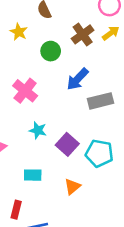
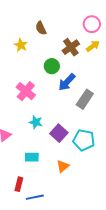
green circle: (51, 51) -> (52, 66), moved
gray rectangle: (100, 101) -> (85, 99), turned -42

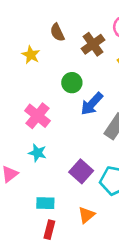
brown cross: (71, 47) -> (93, 44), moved
cyan star: (36, 122) -> (37, 153), moved
red rectangle: (19, 184) -> (49, 230), moved

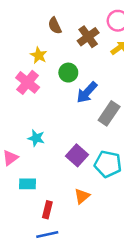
yellow star: (31, 55) -> (39, 55), moved
pink cross: (37, 116) -> (28, 82), moved
cyan rectangle: (45, 203) -> (28, 184), moved

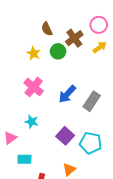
green circle: (68, 73) -> (58, 51), moved
pink cross: (28, 82) -> (34, 87), moved
blue arrow: (87, 92) -> (67, 94), moved

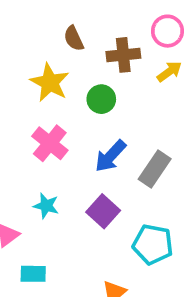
brown cross: (74, 38) -> (123, 55), turned 30
green circle: (58, 51) -> (101, 99), moved
yellow star: (34, 53) -> (50, 83), size x1.5
purple square: (65, 136) -> (103, 211), moved

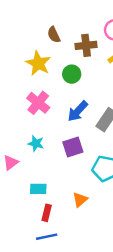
purple square: (103, 211) -> (73, 147), turned 30
cyan rectangle: (33, 274) -> (38, 189), moved

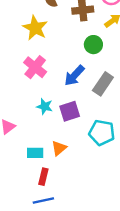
green circle: (72, 74) -> (93, 45), moved
cyan star: (36, 143) -> (45, 106), moved
orange triangle: (80, 200) -> (59, 148), moved

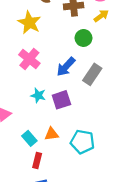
cyan pentagon: (102, 133) -> (82, 142), moved
orange triangle: (59, 148) -> (51, 134), turned 32
cyan rectangle: (35, 153) -> (29, 138), turned 48

